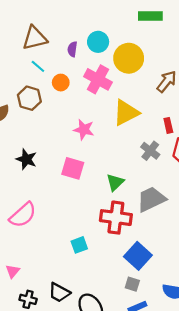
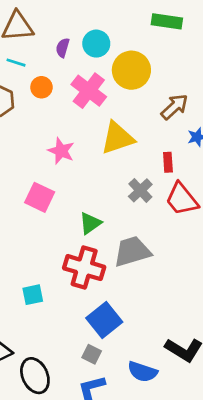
cyan line: (38, 66) -> (16, 63), turned -32

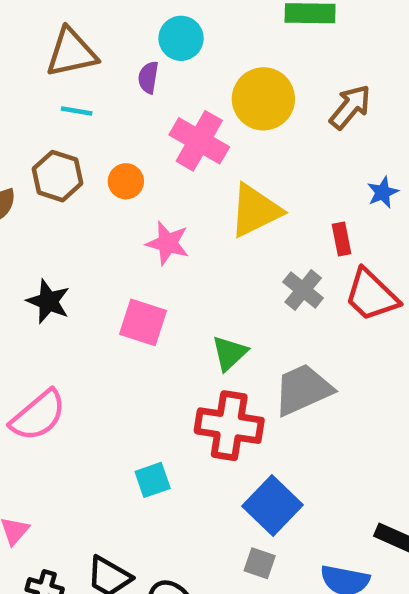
cyan circle: (96, 44) -> (181, 38), moved
orange circle: (41, 87) -> (126, 181), moved
brown arrow: (174, 107) -> (350, 107), moved

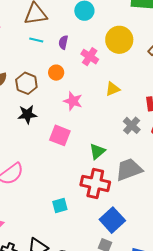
purple semicircle: (148, 77) -> (63, 42), moved
pink cross: (199, 141) -> (90, 57), size x0.7
brown hexagon: (58, 176) -> (26, 83), moved
yellow triangle: (255, 211) -> (113, 89), size x0.6
black star: (48, 301) -> (27, 114), moved, turned -30

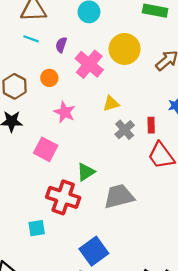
pink cross: (90, 57) -> (89, 64), size x1.4
gray cross: (132, 125) -> (125, 130), moved
red cross: (95, 183) -> (63, 197), moved

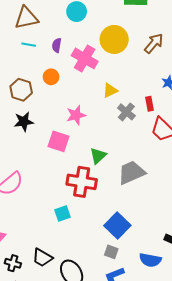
pink star: (65, 112) -> (76, 115), moved, turned -30

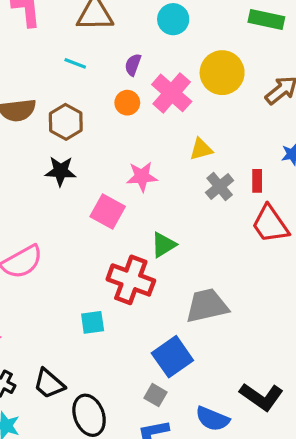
cyan line: (29, 45) -> (75, 63), moved
orange circle: (51, 77) -> (127, 103), moved
gray trapezoid: (132, 173) -> (207, 306), moved

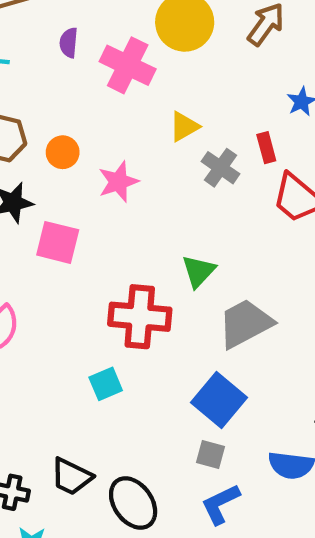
orange circle: (127, 103) -> (63, 152), moved
pink square: (108, 212) -> (58, 242), moved
green triangle: (164, 245) -> (199, 271), moved

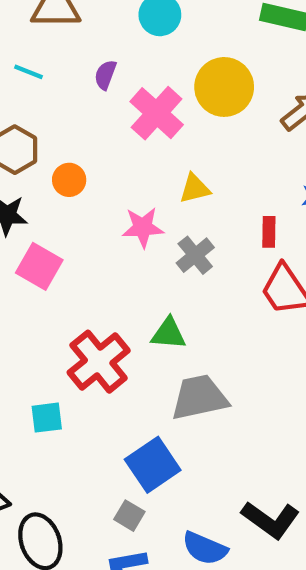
gray cross: (220, 168) -> (195, 255), moved
pink star: (118, 182) -> (143, 227), moved
green triangle: (199, 271) -> (169, 334), turned 36
red cross: (140, 317) -> (99, 362), turned 30

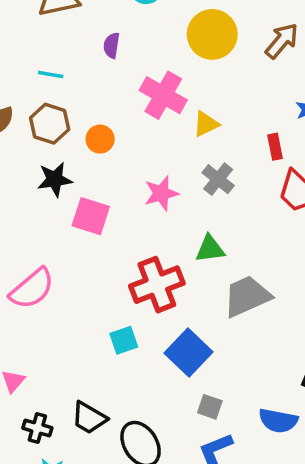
cyan line: (28, 72) -> (51, 75), moved
pink cross: (157, 113) -> (163, 95), moved
pink star: (143, 227) -> (161, 193), moved
red cross: (99, 362) -> (157, 285), turned 30
blue square: (153, 465) -> (188, 352), moved

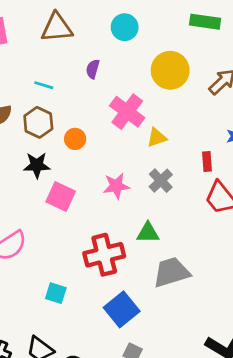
cyan square: (124, 340) -> (56, 293), moved, turned 30

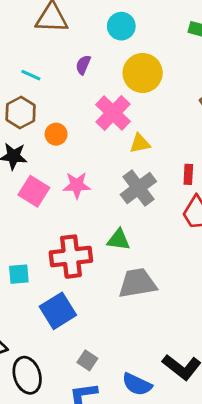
yellow circle: (170, 70) -> (143, 73), moved
gray cross: (161, 181) -> (138, 188), size x1.4
pink star: (116, 186) -> (77, 185), moved
cyan square: (56, 293) -> (19, 274), moved, turned -30
blue square: (122, 309) -> (58, 311), moved

